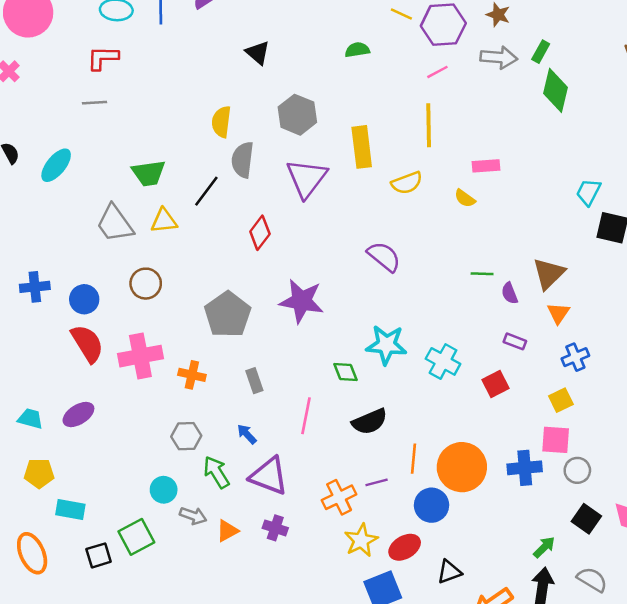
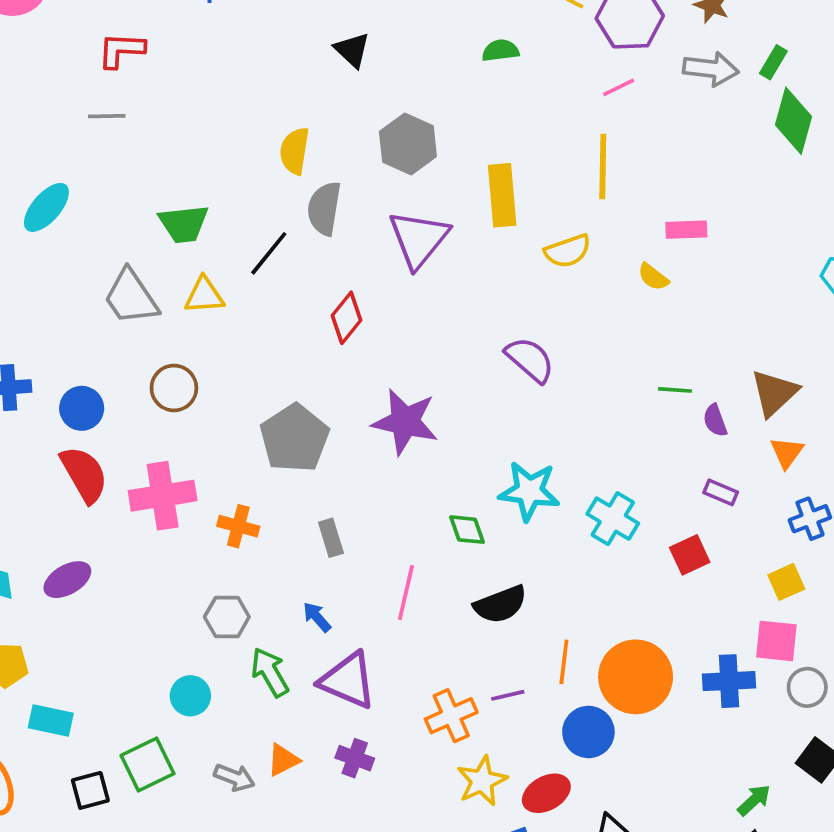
gray arrow: (193, 516) -> (234, 777), moved

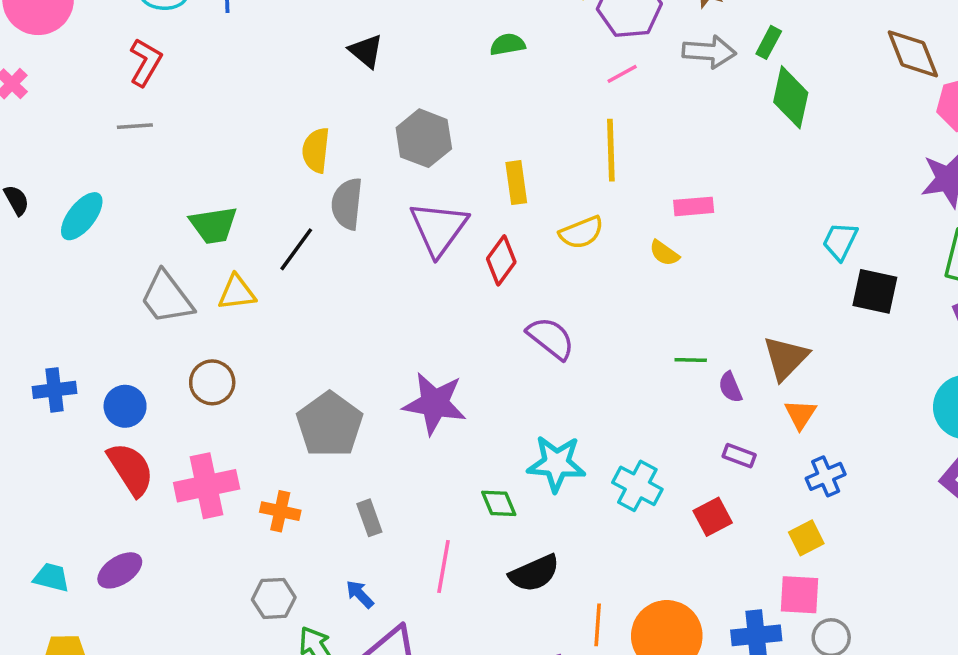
red L-shape: (121, 50) -> (145, 62), turned 120
yellow rectangle: (502, 195) -> (516, 183), size x0.7
red diamond: (347, 318) -> (501, 260), moved

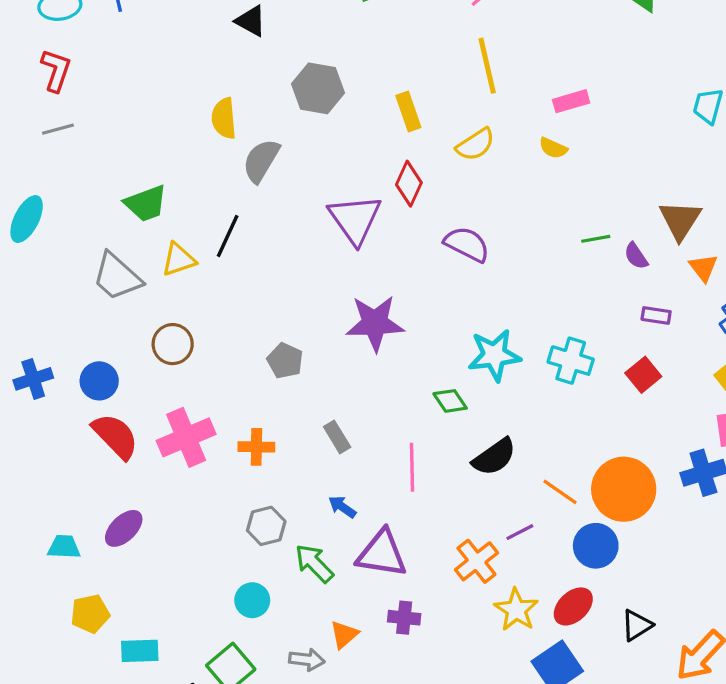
gray semicircle: (347, 204) -> (261, 161), turned 36
purple triangle: (439, 228) -> (355, 219), moved
black line: (296, 249) -> (228, 236), moved
gray pentagon: (330, 424) -> (285, 361), size x0.6
orange line: (598, 625) -> (560, 492), turned -48

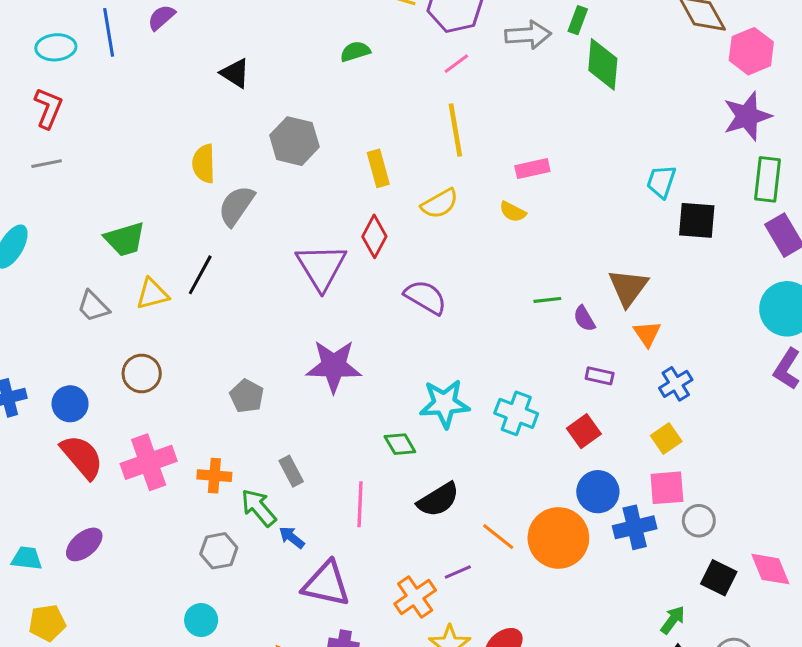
gray trapezoid: (117, 277) -> (93, 306), size x0.7
blue circle: (596, 546) -> (598, 492), moved
green arrow: (314, 563) -> (259, 508), moved

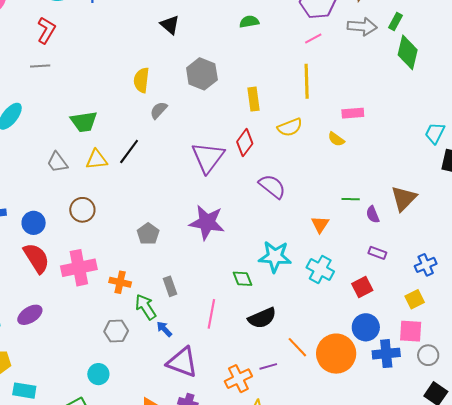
gray semicircle: (236, 206) -> (159, 110), size x0.7
orange triangle: (647, 334) -> (320, 224), moved

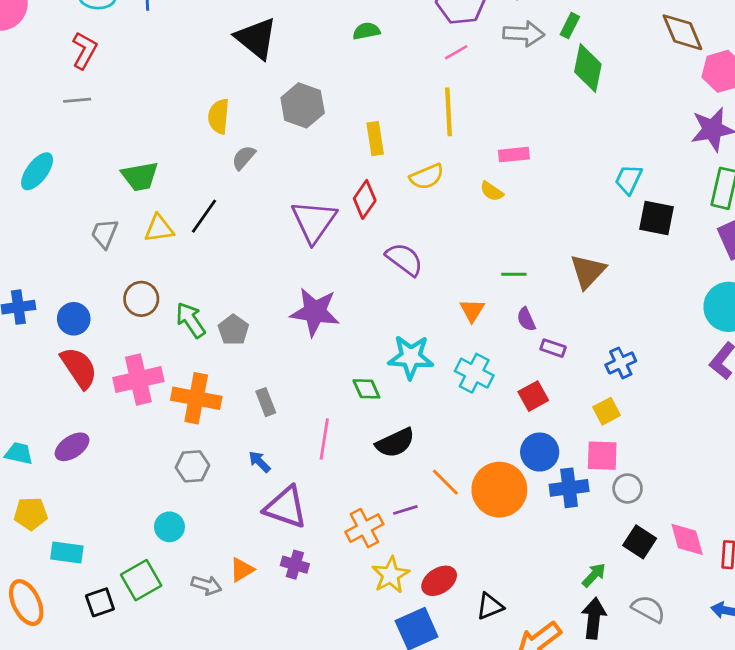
black triangle: (170, 25) -> (256, 38), size x1.6
gray trapezoid: (57, 162) -> (105, 234), turned 60
purple semicircle: (373, 215) -> (526, 319), moved
orange cross: (120, 282) -> (196, 398), size x1.6
green arrow: (146, 307) -> (191, 320), moved

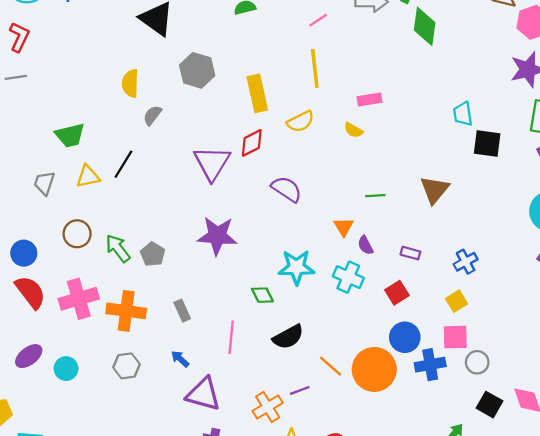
yellow rectangle: (375, 139) -> (257, 93), size x1.4
cyan trapezoid: (629, 179) -> (463, 114), turned -30
red diamond: (365, 199) -> (252, 143), turned 32
purple semicircle: (526, 319) -> (365, 245), moved
cyan circle: (169, 527) -> (66, 369), moved

